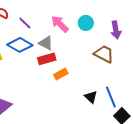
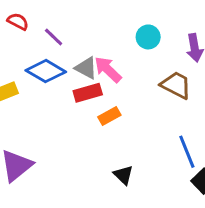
pink arrow: (60, 24) -> (108, 70), moved
black triangle: (91, 97) -> (123, 175), moved

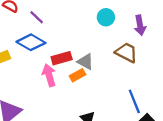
gray triangle: (86, 68) -> (85, 62), moved
pink arrow: (108, 70) -> (49, 75), moved, turned 30

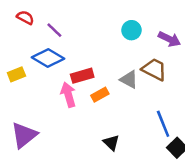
purple arrow: (140, 25) -> (169, 39), turned -54
gray triangle: (85, 62) -> (129, 79), moved

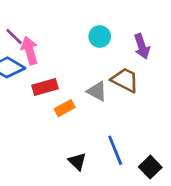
purple arrow: (169, 39) -> (142, 46), turned 45
pink arrow: (68, 95) -> (30, 51), moved
blue line: (163, 124) -> (115, 150), moved

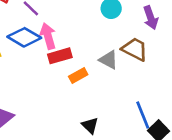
pink arrow: (30, 51) -> (48, 36), moved
blue line: (115, 150) -> (143, 115), moved

